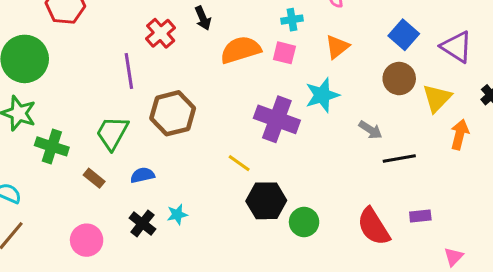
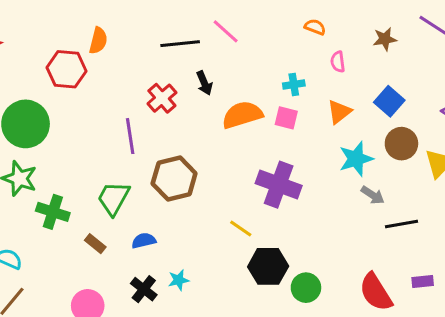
blue square: (404, 35) -> (389, 101), moved
cyan star: (322, 95) -> (356, 159), moved

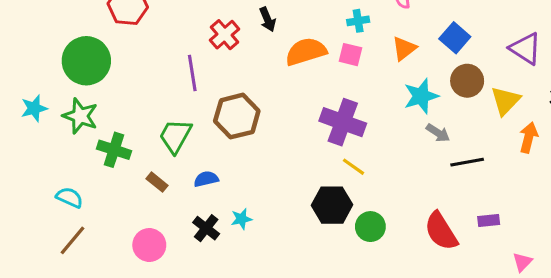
yellow line: (241, 228) -> (353, 167), moved

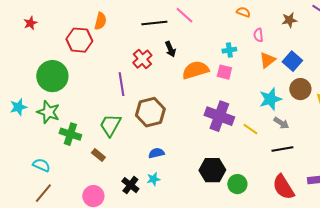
orange triangle: (404, 48) -> (267, 60), moved
black line: (467, 162) -> (282, 149), moved
yellow line: (353, 167) -> (250, 129), moved
blue semicircle: (206, 179) -> (156, 153), moved

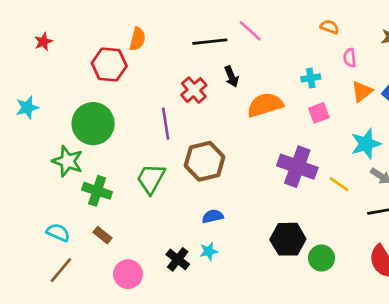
pink square: (224, 72) -> (319, 113), moved, turned -35
green circle: (52, 76) -> (93, 124), moved
cyan star: (18, 107) -> (27, 108), moved
brown rectangle: (98, 155) -> (102, 235), moved

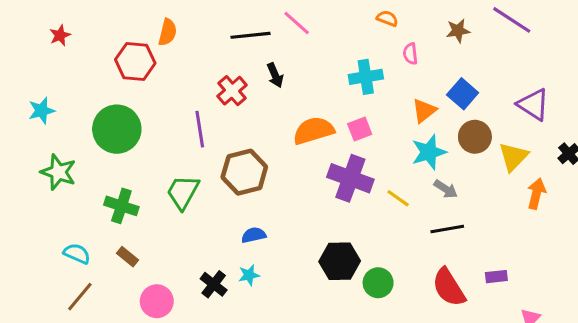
cyan cross: (311, 78) -> (366, 77), size x1.5
orange triangle: (362, 91) -> (424, 111), moved
orange semicircle: (265, 105) -> (314, 131), moved
pink square: (319, 113) -> (360, 129), moved
green star: (68, 161) -> (58, 172), moved

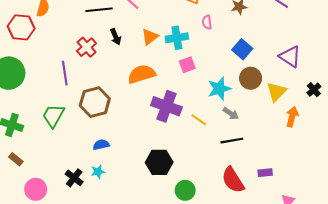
orange triangle: (424, 111) -> (150, 37), moved
pink square: (360, 129) -> (187, 65), moved
green circle: (378, 283) -> (185, 190), moved

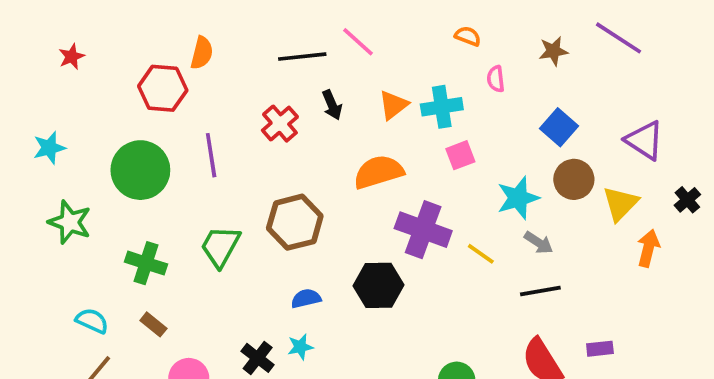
purple line: (65, 73) -> (211, 155), moved
black hexagon: (159, 162) -> (379, 285), moved

